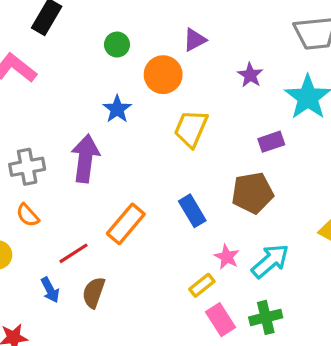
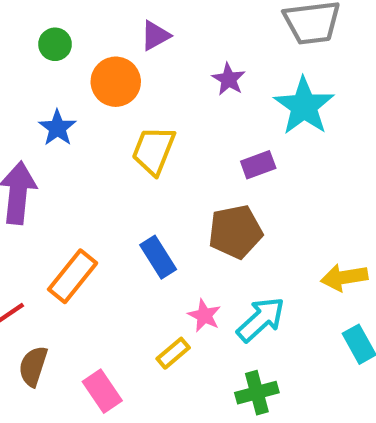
pink rectangle: (220, 320) -> (102, 391), moved

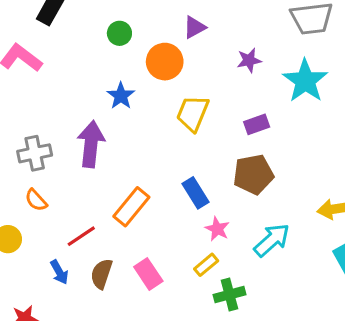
purple star: (229, 79) -> (249, 60), turned 30
purple rectangle: (258, 165) -> (257, 124), moved
pink star: (204, 315) -> (217, 229), moved
pink rectangle: (102, 391) -> (148, 274), moved
green cross: (257, 393) -> (229, 295), moved

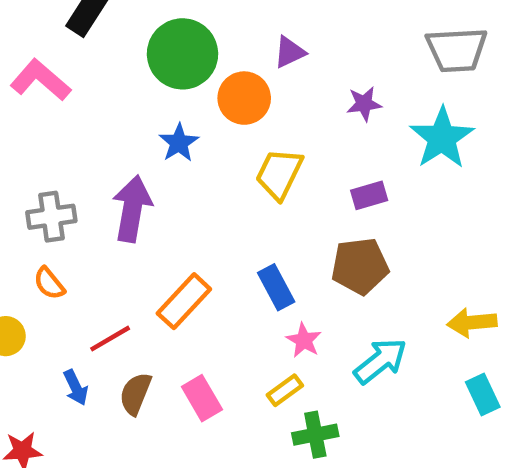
green circle: (119, 33) -> (183, 54), size x2.0

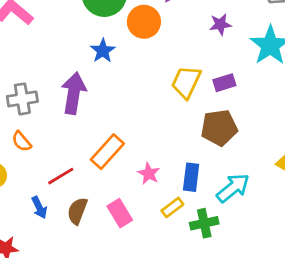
yellow trapezoid: (279, 174) -> (186, 82), moved
blue rectangle: (276, 287) -> (191, 177), moved, turned 36
pink star: (304, 340) -> (149, 174), moved
green cross: (315, 435) -> (204, 223), moved

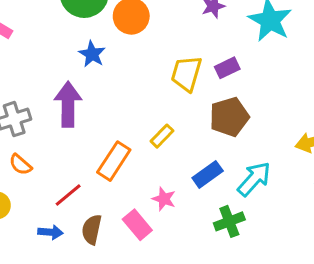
pink star: (149, 174) -> (164, 199), moved
blue rectangle: (191, 177) -> (208, 174), turned 56
yellow rectangle: (172, 207) -> (162, 136), moved
blue arrow: (39, 208) -> (50, 232), turned -50

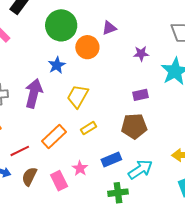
yellow trapezoid: (186, 74) -> (78, 96), moved

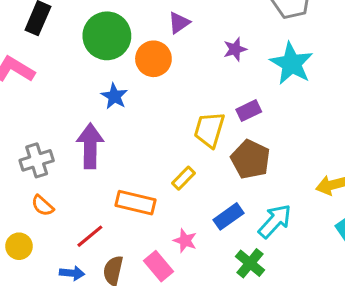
yellow trapezoid: (78, 96) -> (209, 130), moved
brown pentagon: (134, 126) -> (250, 159), turned -30
orange rectangle: (54, 136) -> (135, 203), turned 70
green cross: (118, 193) -> (250, 263), turned -30

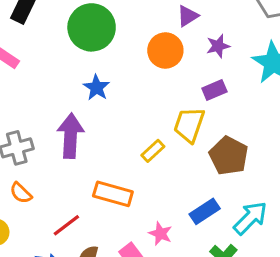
purple triangle: (179, 23) -> (188, 16), moved
orange circle: (153, 59) -> (165, 50), moved
purple rectangle: (249, 111) -> (214, 90), moved
yellow rectangle: (184, 178) -> (153, 151), moved

